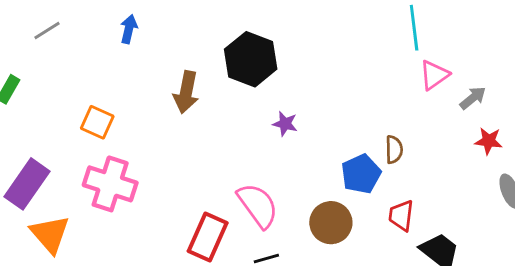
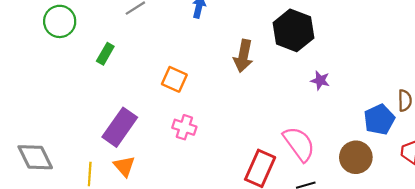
pink cross: (110, 184) -> (184, 127), size x0.6
orange triangle: (50, 234) -> (124, 166), moved, size x0.7

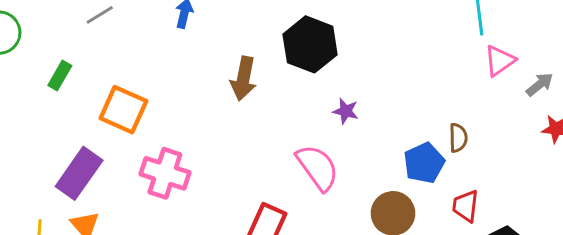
orange square: (174, 79) -> (123, 110), moved, size x1.4
pink cross: (184, 127) -> (165, 173), size x1.5
pink semicircle: (299, 144) -> (317, 167), moved

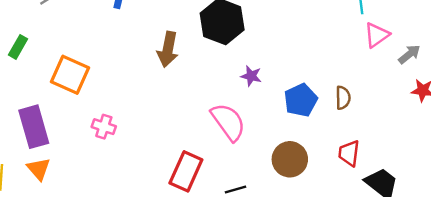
blue pentagon: (424, 163) -> (301, 100), moved
purple rectangle: (79, 173) -> (34, 127), turned -51
pink cross: (165, 173) -> (104, 127), size x0.6

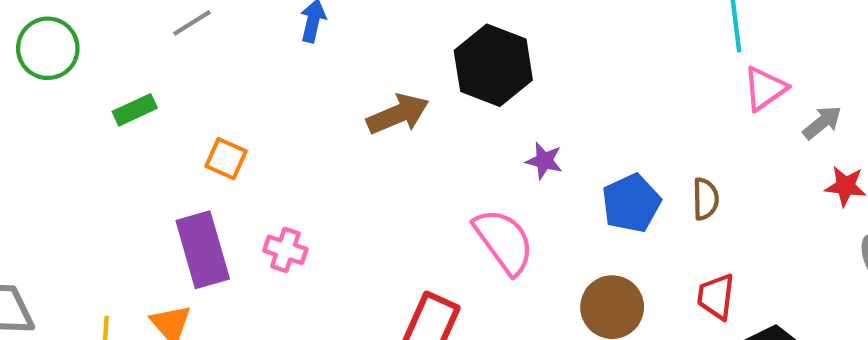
green rectangle: (18, 47) -> (135, 110), turned 35
brown arrow: (168, 49) -> (398, 114), turned -124
orange square: (70, 75) -> (226, 159), size x0.6
purple rectangle: (34, 127) -> (203, 250), moved

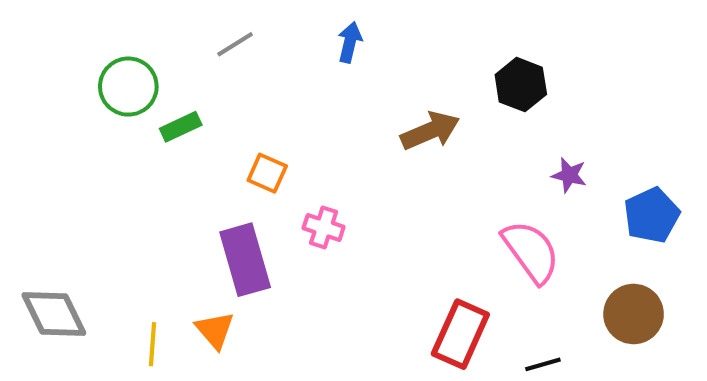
green circle: (48, 48) -> (128, 87), moved
black hexagon: (493, 65) -> (521, 85), size x0.7
pink cross: (285, 250) -> (324, 227), moved

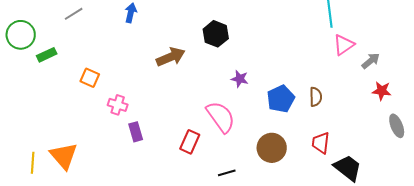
purple rectangle: (245, 260) -> (136, 132), moved, size x0.6
orange triangle: (215, 330) -> (64, 156), size x1.4
red rectangle: (460, 334) -> (190, 142), moved, size x0.7

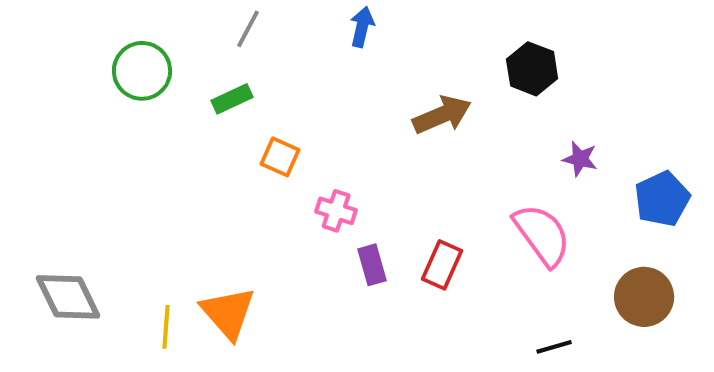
gray line: (74, 14) -> (248, 29), turned -30
green rectangle: (47, 55) -> (232, 99), moved
red rectangle: (190, 142) -> (442, 265), moved

